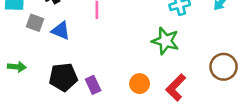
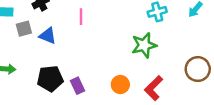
gray square: (35, 23) -> (24, 29), turned -35
green star: (165, 41) -> (144, 45), turned -30

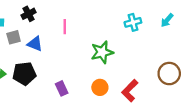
green star: (144, 45) -> (102, 52), moved
black pentagon: (50, 79) -> (24, 74), moved

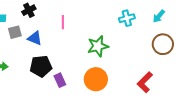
black pentagon: (24, 74) -> (41, 66), moved
brown circle: (169, 74) -> (163, 44), moved
orange circle: (100, 87) -> (96, 79), size x1.5
red L-shape: (130, 91) -> (145, 82), moved

